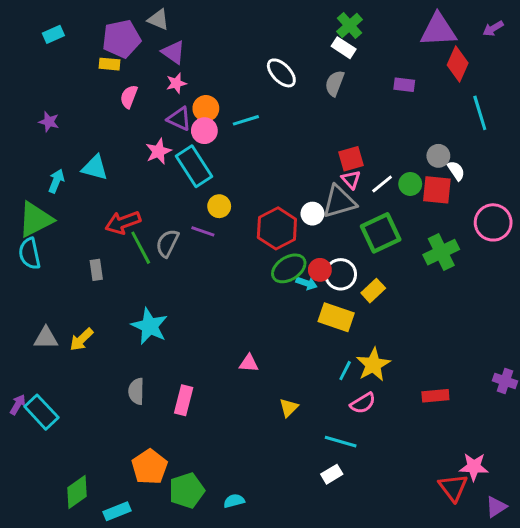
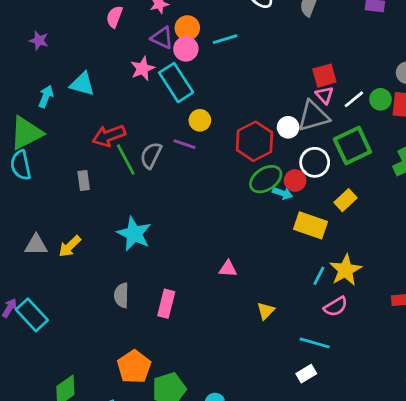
white circle: (341, 274) -> (315, 162), moved

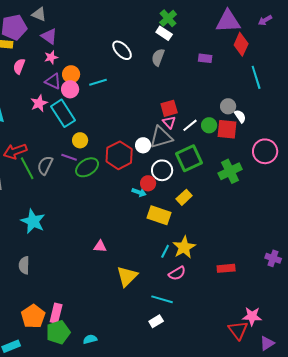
green ellipse: (266, 179) -> (87, 167), moved
pink rectangle: (166, 304) -> (56, 313), moved
yellow triangle: (266, 311) -> (127, 276), size x1.6

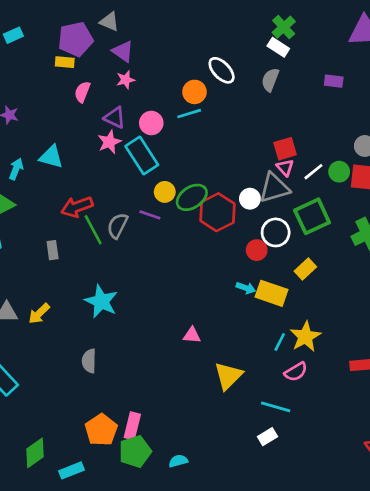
orange circle: (71, 74) -> (195, 92), moved
purple triangle: (53, 81) -> (115, 118), moved
green ellipse: (87, 167) -> (192, 197), moved
cyan arrow: (139, 192) -> (246, 288), moved

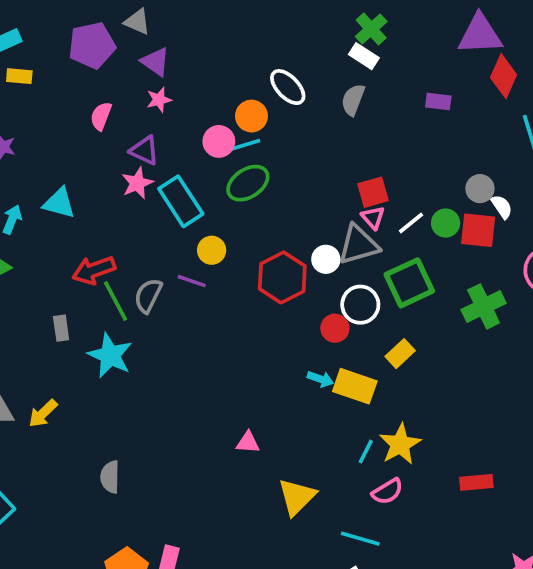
yellow rectangle: (65, 62) -> (19, 76), moved
pink circle: (151, 123) -> (219, 141), moved
green ellipse: (192, 197) -> (248, 183), moved
cyan star: (101, 301) -> (110, 355), moved

